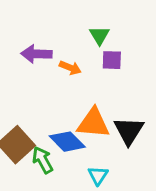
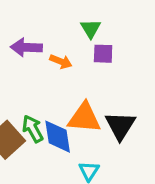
blue diamond: (67, 142) -> (58, 137), turned 36
green arrow: (43, 160) -> (33, 129), moved

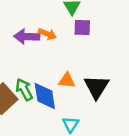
purple arrow: (26, 47) -> (27, 37), moved
orange triangle: (84, 118) -> (67, 80), size x0.6

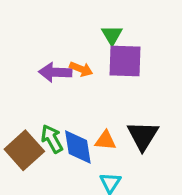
purple square: (82, 27) -> (125, 61), size x1.6
orange triangle: (67, 80) -> (105, 140), moved

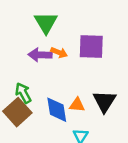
green triangle: (112, 35) -> (46, 23), moved, size x1.5
green arrow: (52, 139) -> (23, 93), moved

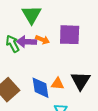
green arrow: (23, 93) -> (13, 44), moved

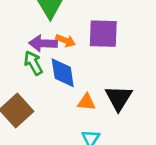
green arrow: (13, 44) -> (33, 63), moved
blue diamond: (41, 88) -> (63, 73), moved

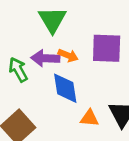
green arrow: (33, 63) -> (18, 70), moved

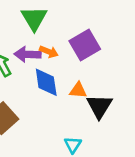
purple square: (107, 48) -> (85, 45), turned -32
orange triangle: (89, 118) -> (78, 90), moved

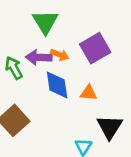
black triangle: (99, 106) -> (110, 127), moved

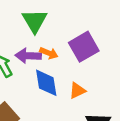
orange triangle: (89, 93) -> (77, 91), turned -30

